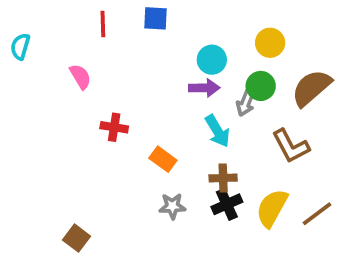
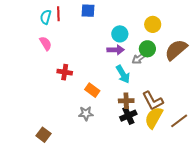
cyan semicircle: (20, 47) -> (46, 17), moved
gray arrow: (246, 103) -> (139, 58), turned 32
brown L-shape: (291, 146) -> (153, 101), moved
gray star: (172, 206) -> (86, 113), moved

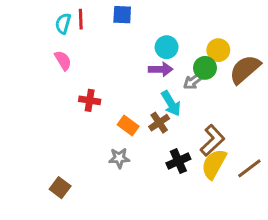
yellow circle: (153, 24) -> (218, 50), moved
brown cross: (126, 101) -> (159, 123), moved, turned -32
brown L-shape: (153, 101) -> (212, 140), turned -105

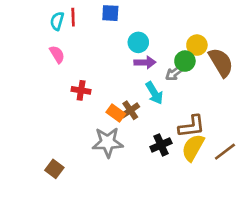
cyan circle: (167, 47) -> (138, 42), moved
brown semicircle: (245, 69) -> (221, 62), turned 100
brown cross: (159, 123) -> (130, 110), moved
brown L-shape: (212, 140) -> (192, 126), turned 36
gray star: (119, 158) -> (108, 142), size x1.6

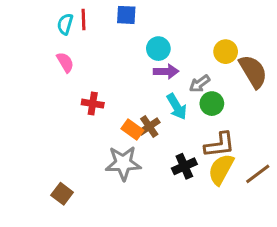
green circle: (185, 61) -> (212, 104), moved

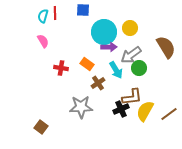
cyan circle: (158, 49) -> (104, 32), size x1.6
yellow circle: (226, 52) -> (130, 28), moved
gray arrow: (200, 84) -> (131, 55), size x1.5
orange rectangle: (132, 130) -> (87, 64), moved
brown L-shape: (219, 145) -> (132, 97), moved

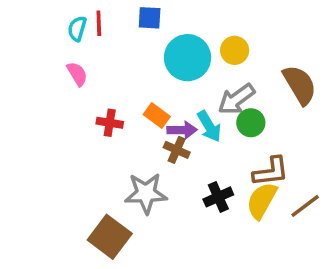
purple arrow: (109, 47) -> (182, 130), moved
brown cross: (98, 83) -> (177, 150), turned -32
brown L-shape: (132, 97) -> (271, 172), moved
brown square: (41, 127) -> (110, 237), moved, size x1.6

